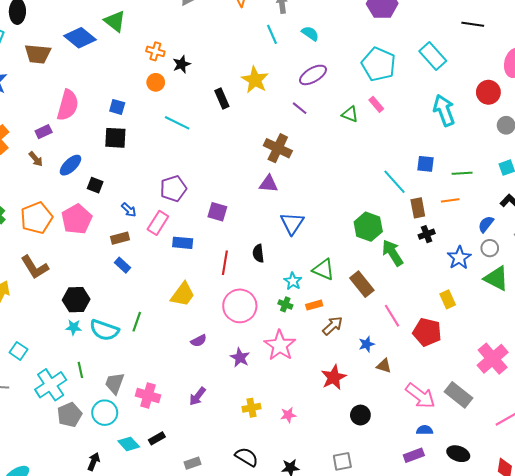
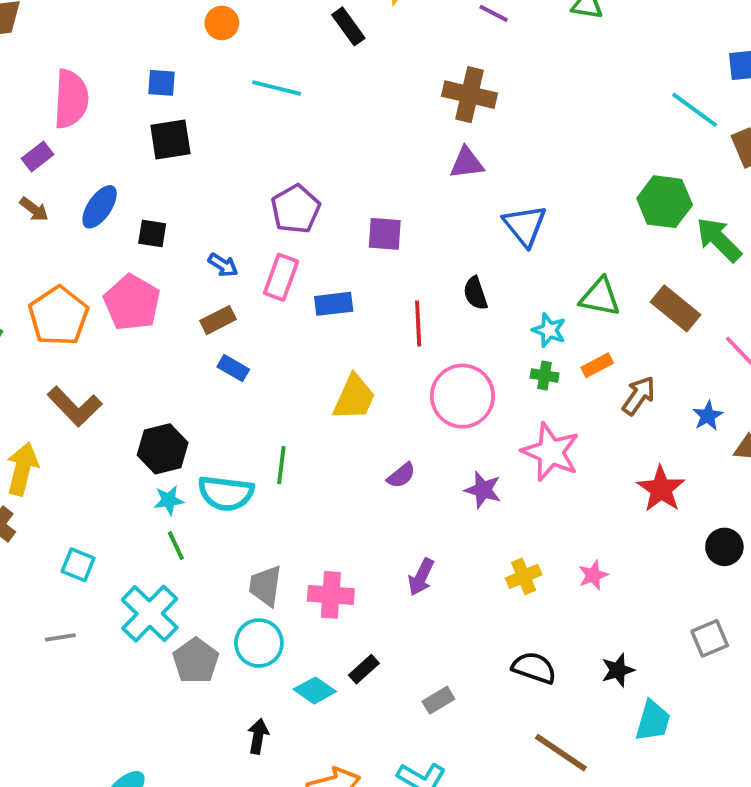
green line: (80, 370) -> (176, 546), moved

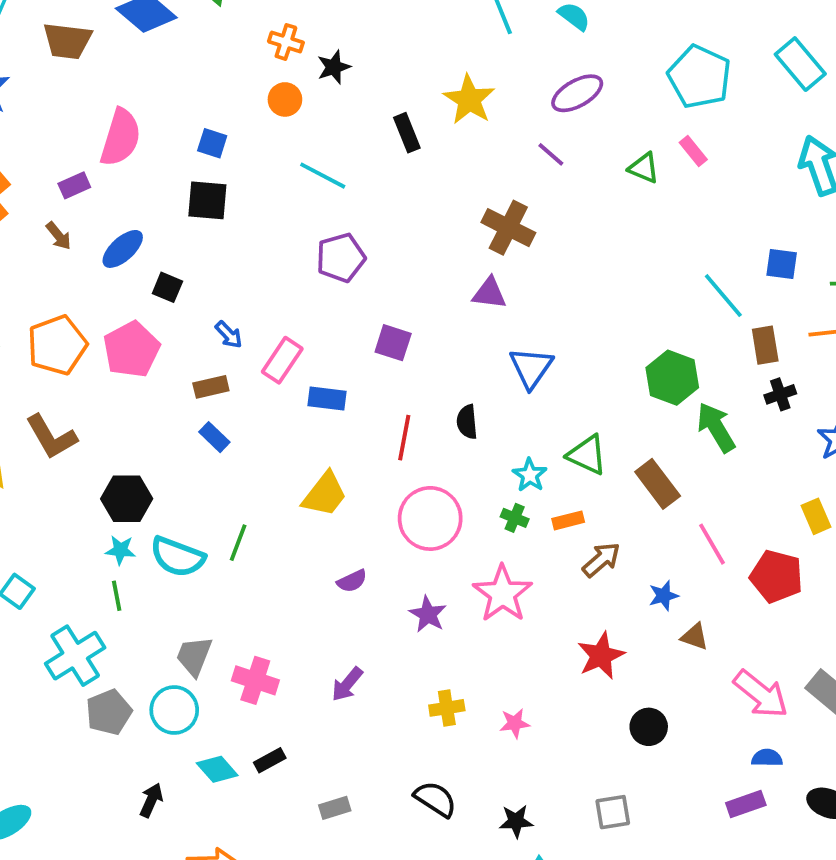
purple pentagon: (296, 209) -> (341, 258), moved

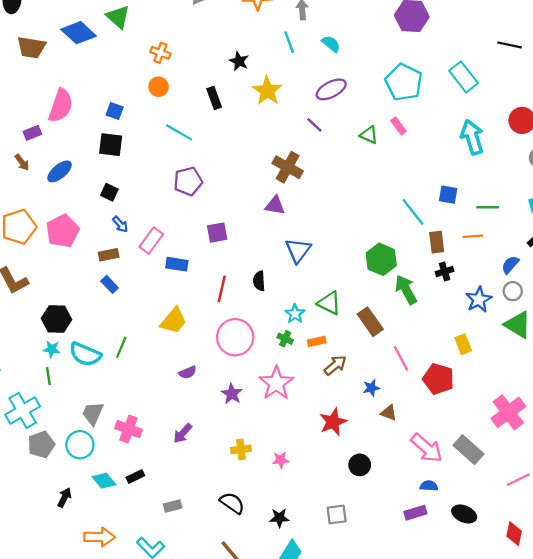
black star: (334, 67) -> (239, 61), moved, turned -30
black rectangle: (407, 133) -> (214, 98), moved
black square: (167, 287) -> (109, 192), moved
purple square: (393, 343) -> (217, 233), turned -30

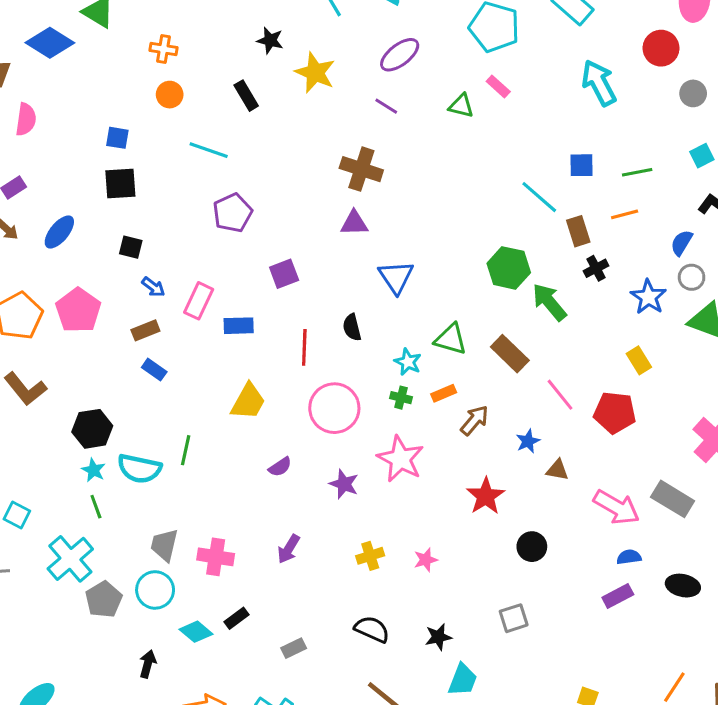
pink semicircle: (61, 106) -> (26, 119), moved, size x0.7
cyan star: (52, 349) -> (94, 470), turned 30

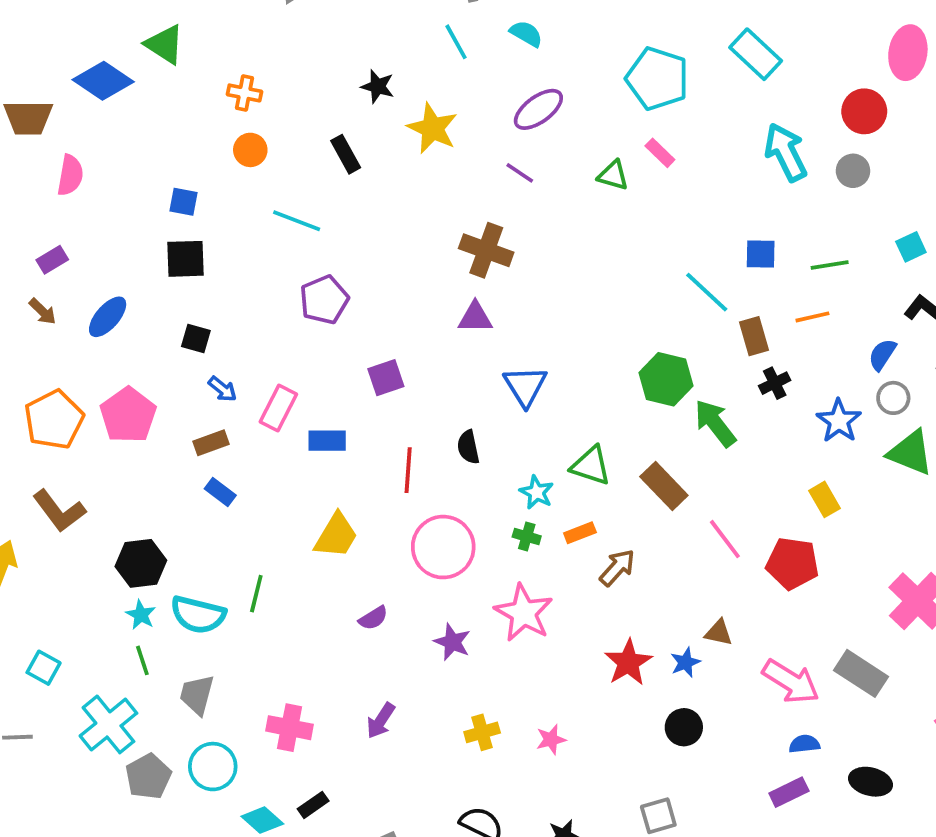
gray circle: (693, 93) -> (853, 171), moved
blue star: (528, 441) -> (685, 662), moved
gray trapezoid: (164, 545) -> (197, 695), moved

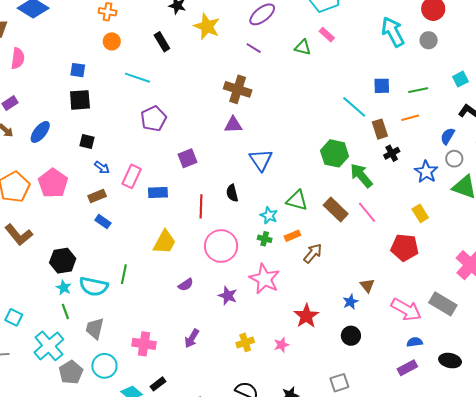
pink line: (725, 539) -> (367, 212), moved
brown triangle: (719, 633) -> (367, 285), turned 42
red star: (628, 662) -> (306, 316), moved

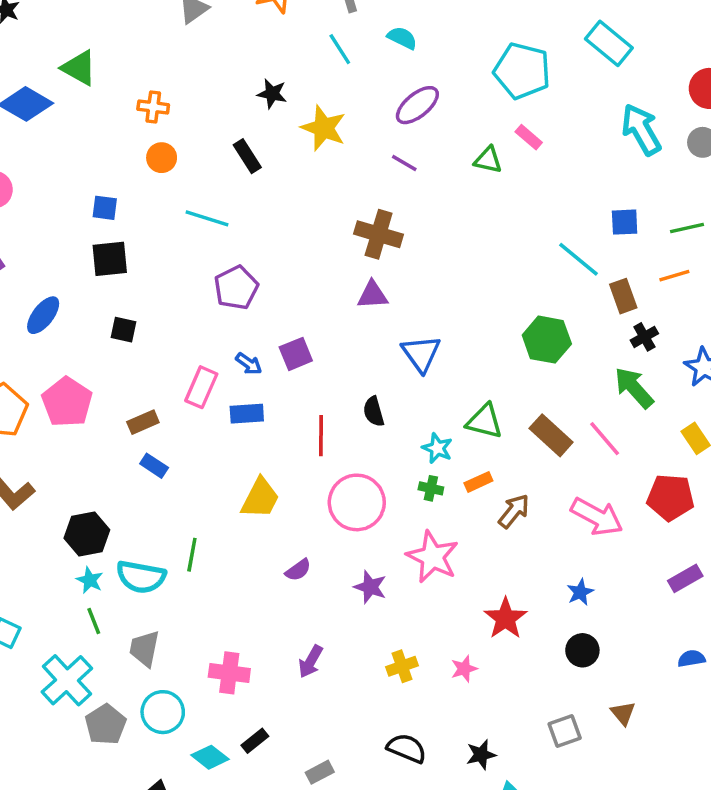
blue arrow: (102, 168) -> (249, 364), moved
green arrow: (361, 176) -> (634, 388), moved
brown triangle: (367, 285) -> (623, 713), moved
pink arrow: (406, 310) -> (597, 517), moved
purple rectangle: (407, 368) -> (685, 578), moved

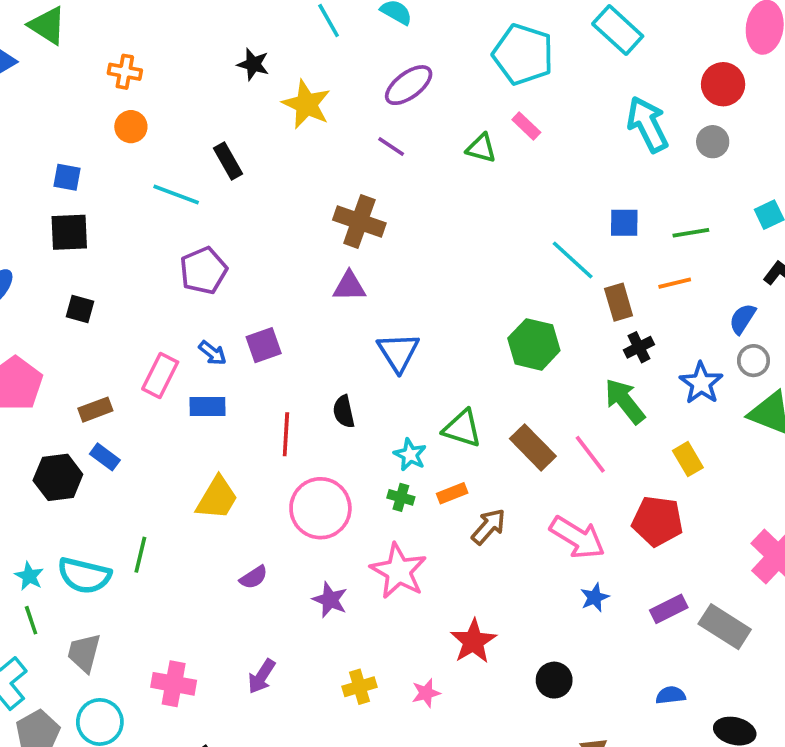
black rectangle: (247, 156) -> (228, 161), moved
black hexagon: (87, 534) -> (58, 477), moved
blue star: (580, 592) -> (595, 597), moved

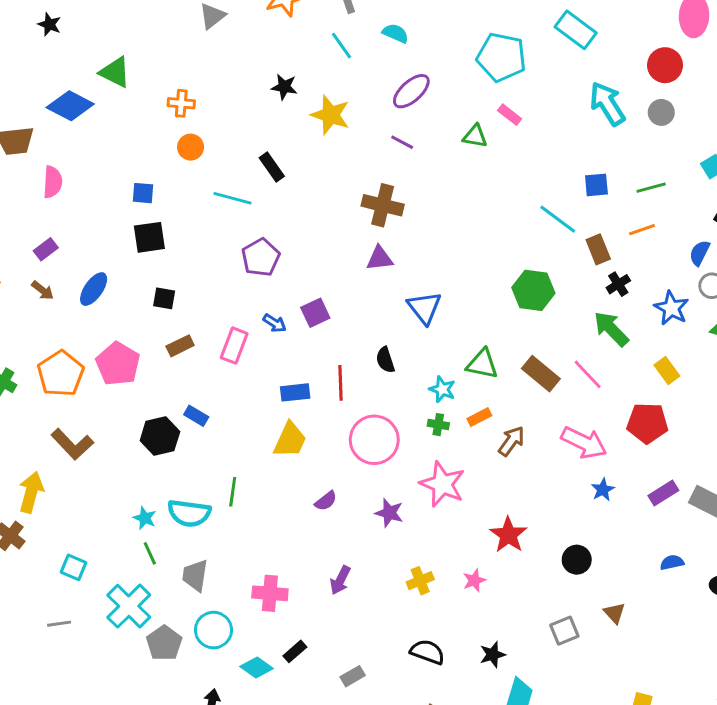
blue rectangle: (207, 406) -> (295, 392), moved
brown rectangle: (95, 410) -> (180, 346), moved

